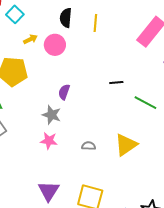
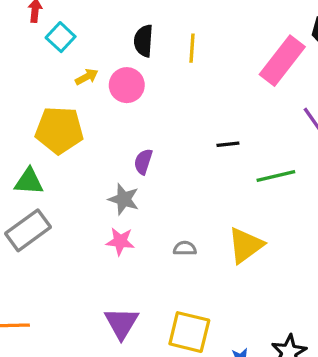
green line: (145, 103) -> (276, 176), turned -40

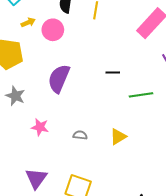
purple semicircle: (143, 162) -> (59, 79), size x1.8
gray star: (124, 199) -> (15, 96), moved
yellow triangle: (246, 245) -> (118, 137), size x0.7

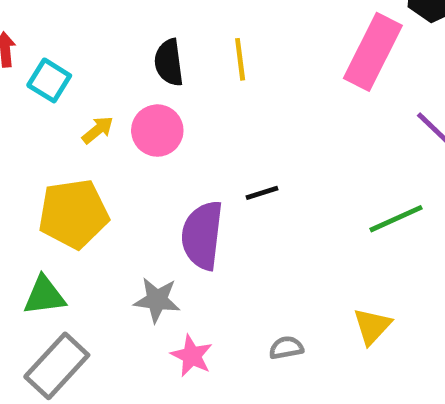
black line: (113, 72) -> (262, 193), moved
gray star: (15, 96) -> (157, 300), moved
pink star: (40, 127) -> (192, 356), turned 30

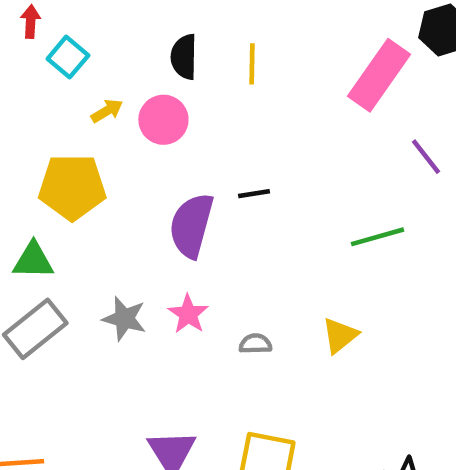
gray star: (157, 300) -> (124, 319), moved
pink star: (192, 356) -> (188, 314), moved

